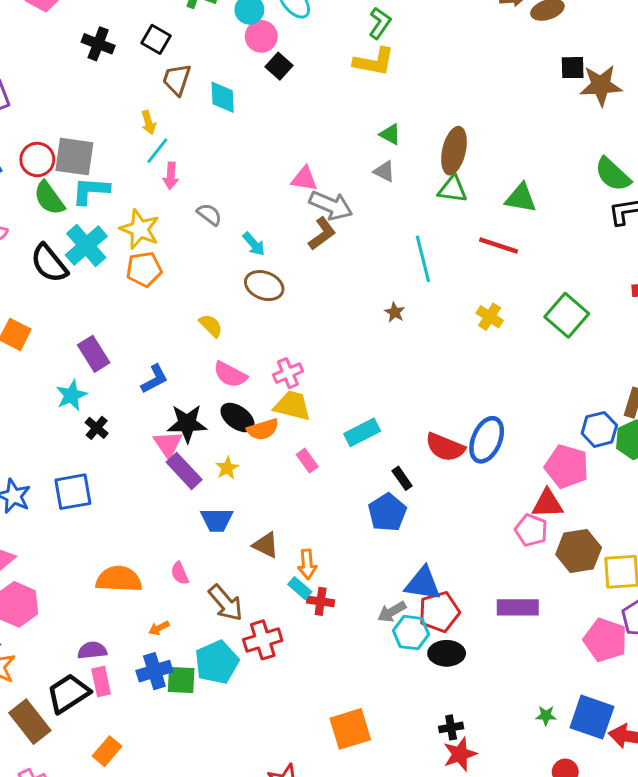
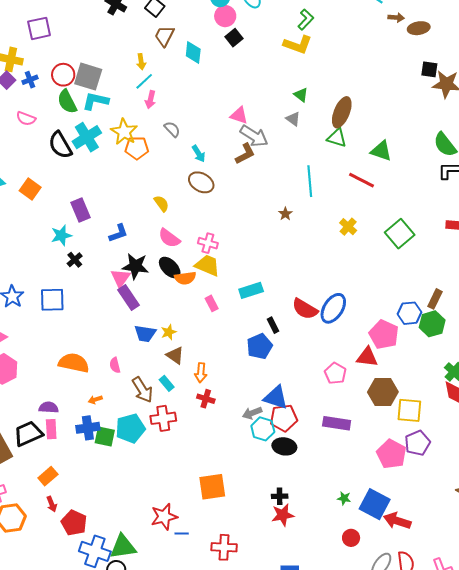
orange pentagon: (144, 269) -> (137, 148), moved
pink cross: (288, 373) -> (208, 243), turned 30
yellow star: (227, 468) -> (169, 332), moved
pink pentagon: (531, 530) -> (335, 373), moved
cyan rectangle: (300, 588) -> (167, 383), moved

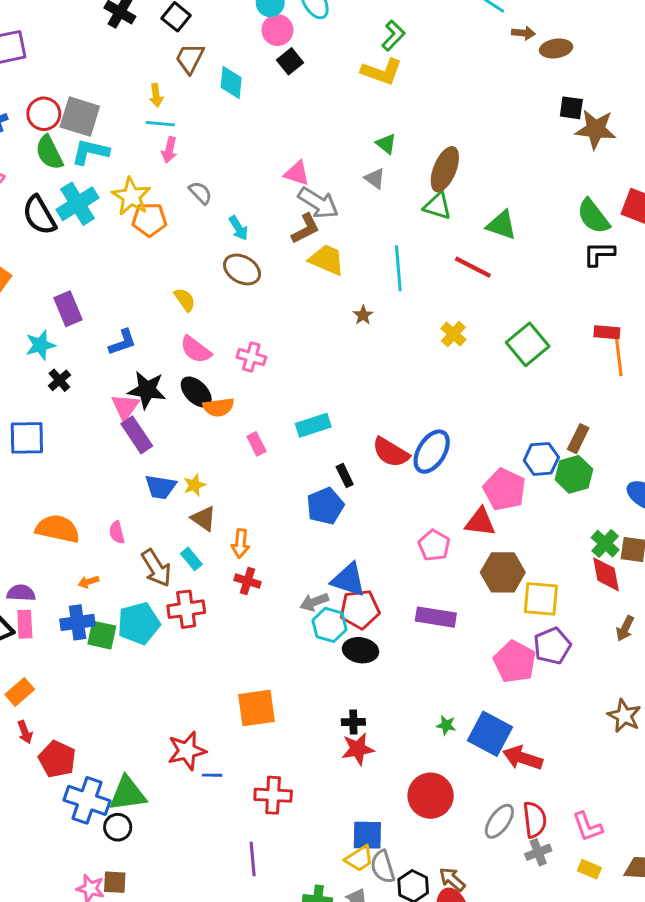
cyan line: (144, 81) -> (160, 124), turned 48
yellow trapezoid: (207, 265) -> (327, 260), moved
red circle: (351, 538) -> (431, 796), moved, size x1.8

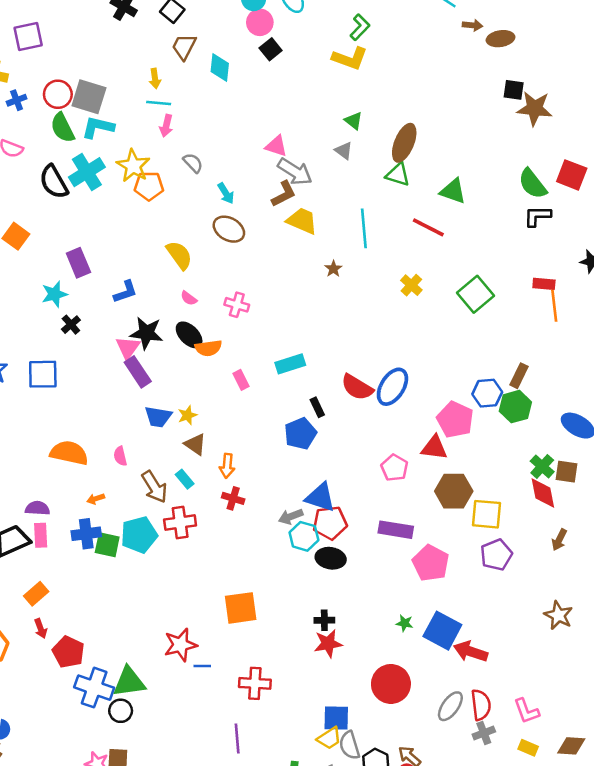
yellow semicircle: (185, 300) -> (179, 255), size x1.4
pink semicircle: (196, 350) -> (189, 298), size x0.6
pink pentagon: (515, 662) -> (431, 563), moved

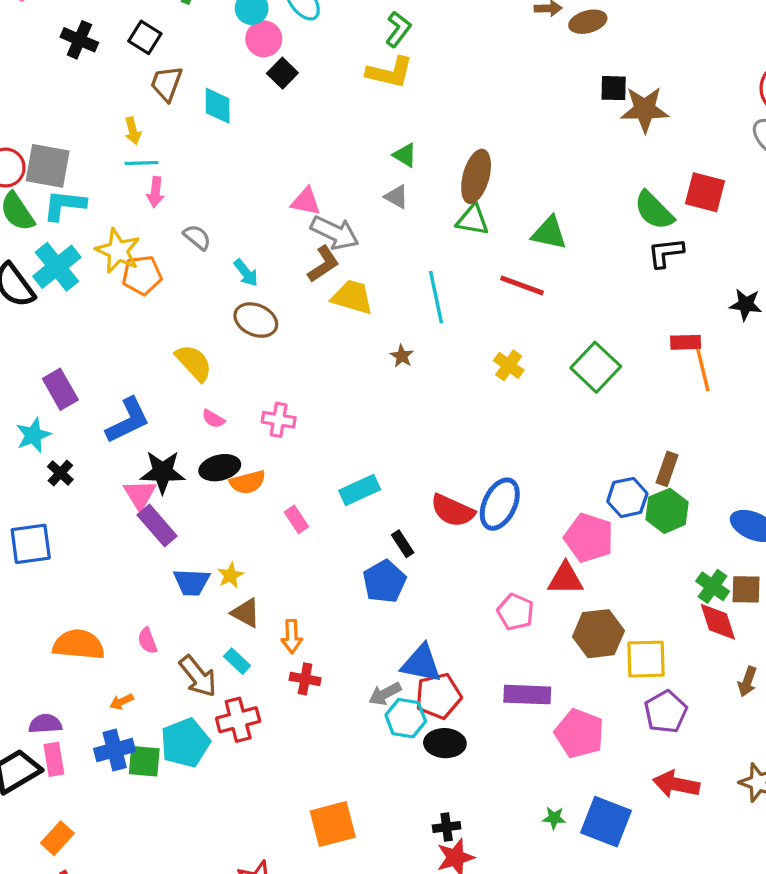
blue L-shape: (125, 292) -> (128, 420), size x1.4
black ellipse: (189, 335) -> (220, 468), turned -52
red arrow: (471, 651) -> (676, 784), moved

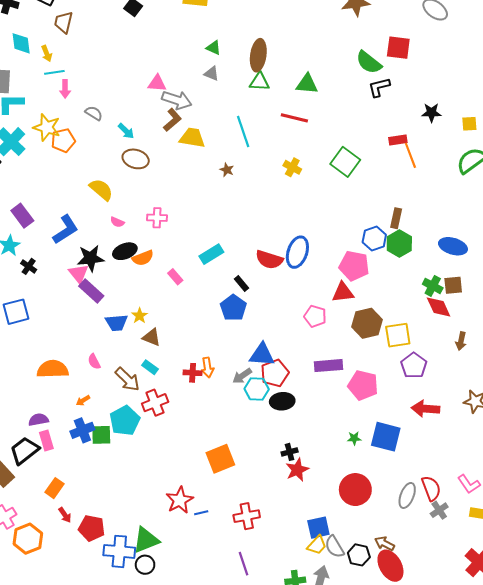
cyan diamond: (218, 106) -> (21, 43), moved
orange arrow: (292, 636) -> (208, 367), moved

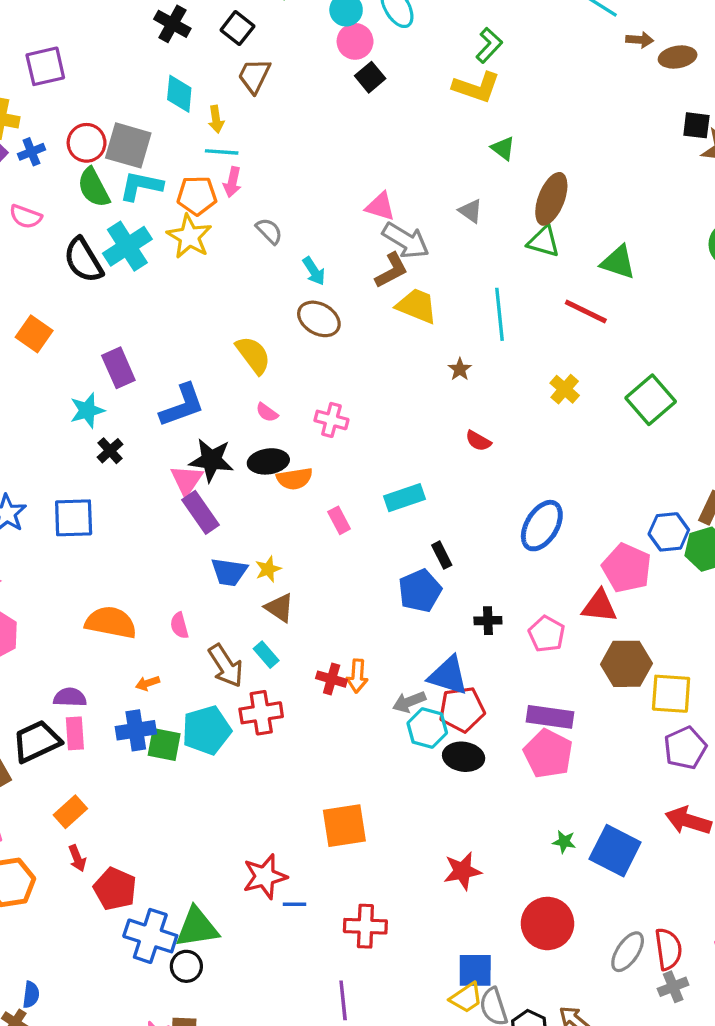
green triangle: (214, 48) -> (503, 148), moved
orange pentagon: (63, 140) -> (197, 196), moved
red semicircle: (269, 260) -> (478, 441), moved, size x0.6
pink pentagon: (363, 385) -> (548, 754), moved
black cross: (290, 452) -> (488, 621), moved

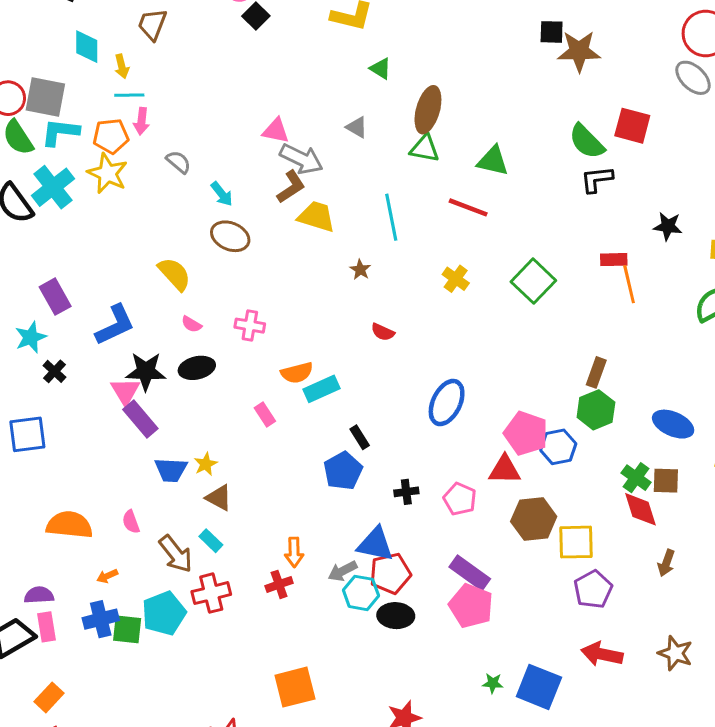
orange semicircle: (294, 479) -> (297, 373), moved
blue hexagon: (669, 532) -> (558, 447), moved
red cross: (332, 679) -> (279, 584), moved, turned -30
purple rectangle: (550, 717) -> (470, 573), turned 33

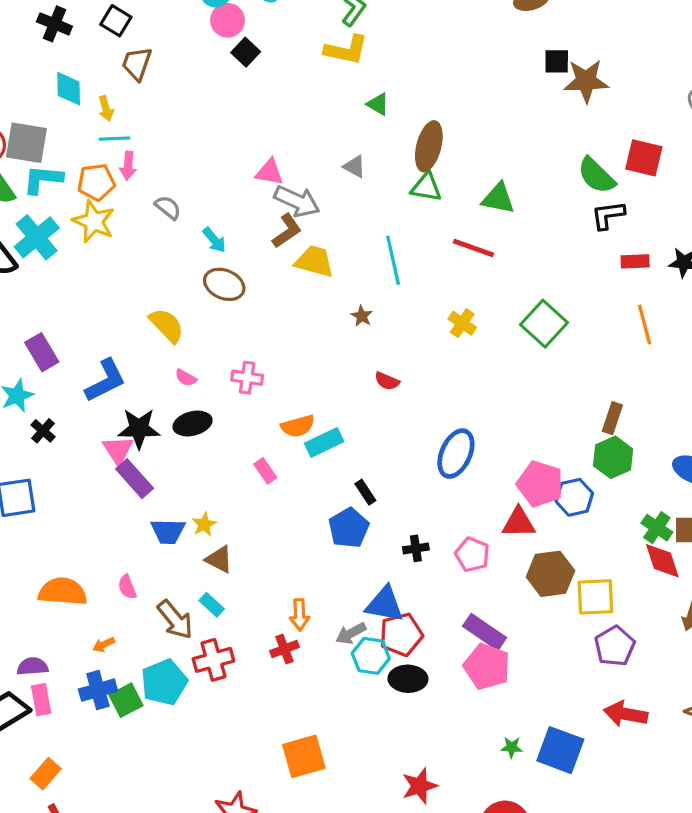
red rectangle: (614, 260) -> (635, 261), moved
green square: (127, 629) -> (126, 700), turned -32

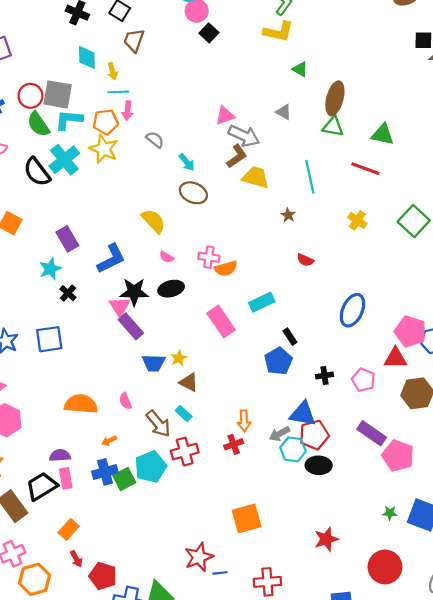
pink triangle: (269, 172) -> (225, 116), turned -30
orange semicircle: (298, 426) -> (226, 269), moved
pink rectangle: (265, 471) -> (221, 322), size x1.8
pink pentagon: (487, 667) -> (398, 456), moved

